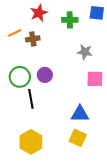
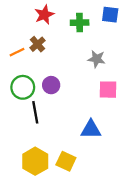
orange line: (15, 33) -> (17, 52), moved
brown cross: (33, 39) -> (37, 44), turned -32
yellow square: (78, 138) -> (66, 161), moved

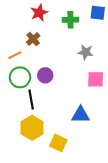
orange line: (17, 52) -> (15, 55), moved
yellow hexagon: (35, 161) -> (32, 128), moved

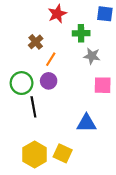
red star: (39, 13) -> (57, 14), moved
green cross: (70, 20) -> (81, 33), moved
orange line: (15, 55) -> (51, 59), moved, turned -32
yellow hexagon: (32, 128) -> (35, 154), moved

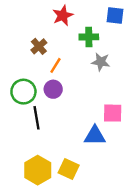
pink square: (103, 85) -> (113, 113), moved

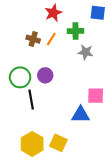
brown cross: (39, 46) -> (33, 39), turned -32
orange line: (56, 65) -> (51, 39), moved

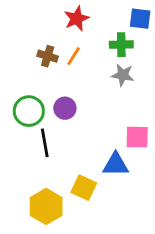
green cross: (75, 31) -> (121, 45), moved
yellow square: (58, 143) -> (84, 188), moved

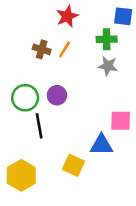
yellow hexagon: (46, 206) -> (21, 175), moved

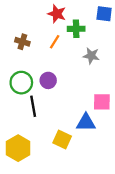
red star: (67, 16) -> (57, 14), turned -30
green cross: (107, 39) -> (76, 29), moved
brown cross: (42, 49) -> (22, 42), moved

